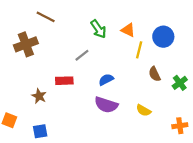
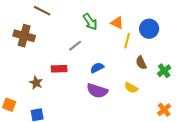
brown cross: (26, 44) -> (24, 36), turned 35
yellow semicircle: (144, 110) -> (131, 88), moved
orange cross: (180, 126) -> (164, 110), turned -32

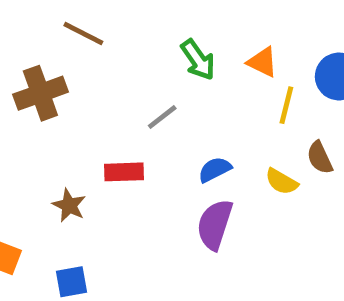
brown cross: (24, 36) -> (40, 93), turned -35
yellow semicircle: (131, 88) -> (282, 182), moved
purple semicircle: (97, 91) -> (215, 224), turned 90

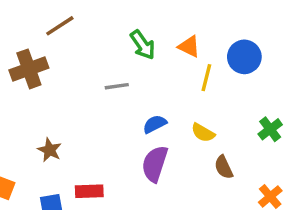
brown line: (83, 34) -> (60, 26), turned -60
gray line: (162, 117) -> (117, 86), turned 30
brown semicircle: (320, 158) -> (224, 167), moved
red rectangle: (124, 172) -> (89, 191), moved

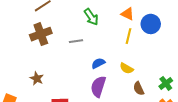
orange triangle: (189, 47) -> (128, 14), moved
brown cross: (29, 69) -> (41, 34), moved
green cross: (270, 129) -> (166, 83), moved

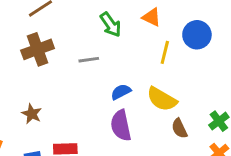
orange triangle: (128, 14) -> (152, 17), moved
yellow semicircle: (127, 68) -> (162, 99), size x1.5
purple semicircle: (98, 86) -> (121, 125), turned -30

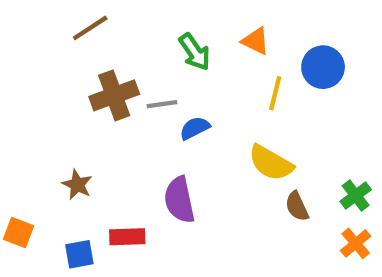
brown cross: (38, 49) -> (114, 95), moved
blue semicircle: (121, 92) -> (195, 128), moved
purple semicircle: (121, 125) -> (179, 200), moved

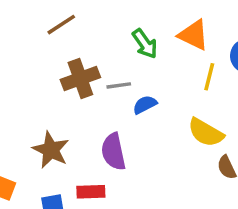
orange triangle: (256, 41) -> (194, 35), size x1.4
brown star: (77, 185) -> (51, 150), size x1.5
purple semicircle: (179, 200) -> (113, 152), moved

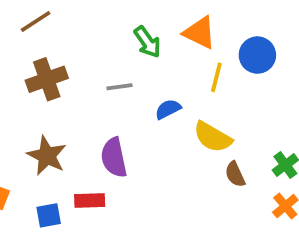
brown line: (61, 25) -> (36, 21), moved
brown cross: (80, 79) -> (47, 79), moved
blue semicircle: (145, 105) -> (168, 109), moved

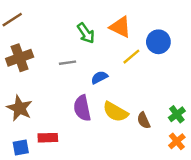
yellow line: (216, 77) -> (131, 57), turned 36
yellow semicircle: (213, 137) -> (115, 112), moved
purple semicircle: (114, 158) -> (82, 108), moved

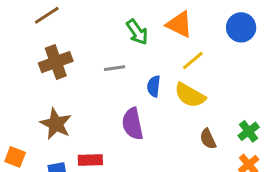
blue circle: (158, 42) -> (241, 27), moved
blue semicircle: (99, 77) -> (154, 86), turned -56
yellow semicircle: (115, 112) -> (190, 95), moved

